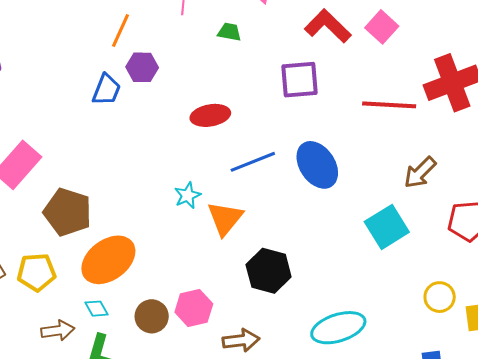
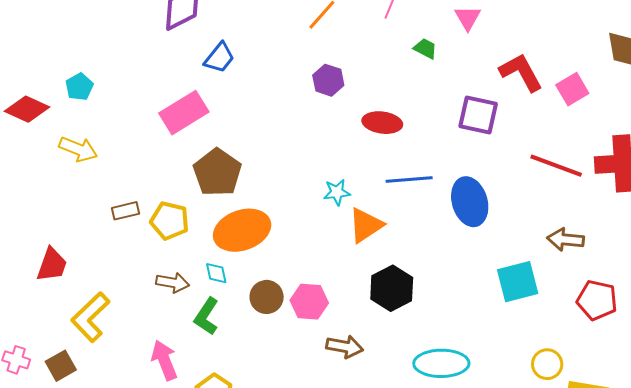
purple hexagon: (142, 67) -> (328, 80), moved
blue trapezoid: (106, 90) -> (219, 58), moved
brown arrow: (420, 173) -> (566, 240), turned 33

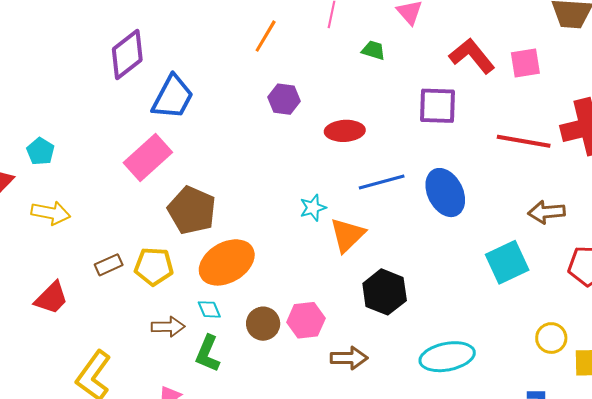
blue trapezoid: (219, 58) -> (173, 97), size x1.4
pink square: (572, 89) -> (525, 63), turned 32
red trapezoid: (52, 265) -> (51, 298), moved, turned 36

